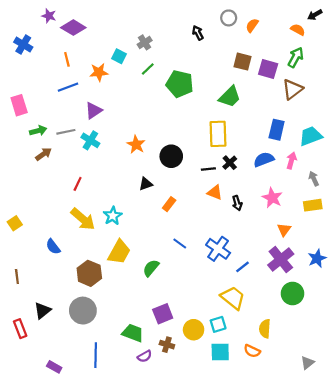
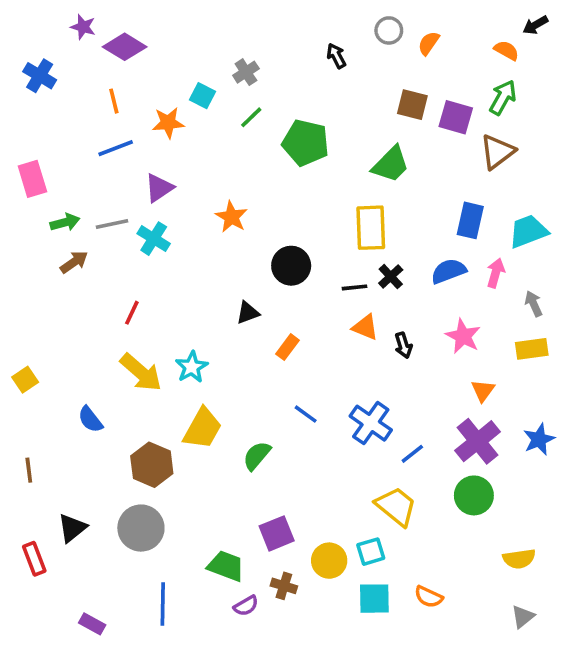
orange star: (136, 145) -> (231, 217), moved
green circle: (292, 294) -> (474, 495), moved
yellow semicircle: (265, 329) -> (519, 559), moved, turned -102

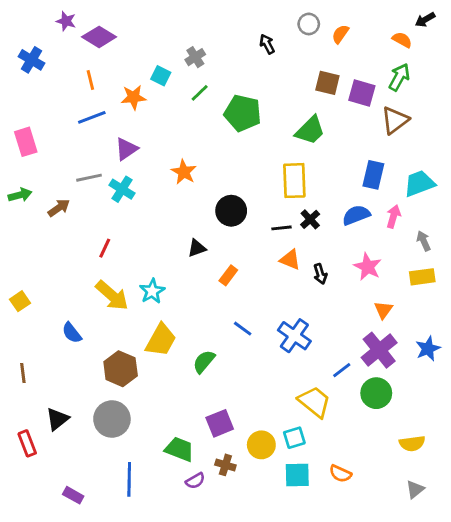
green arrow: (65, 222) -> (20, 195), moved
blue line: (412, 454) -> (342, 370), moved

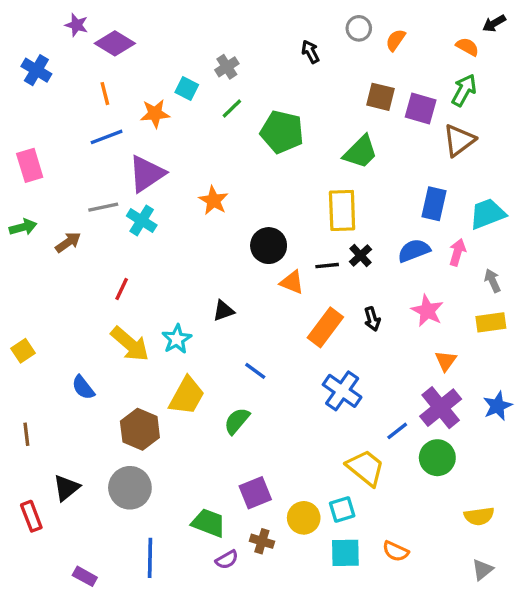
purple triangle: (126, 149) -> (147, 174), size x1.4
black triangle: (197, 248) -> (223, 311), moved
orange triangle: (290, 260) -> (292, 282), moved
orange rectangle: (228, 275) -> (325, 327), moved, size x1.6
blue line: (243, 329) -> (255, 371), moved

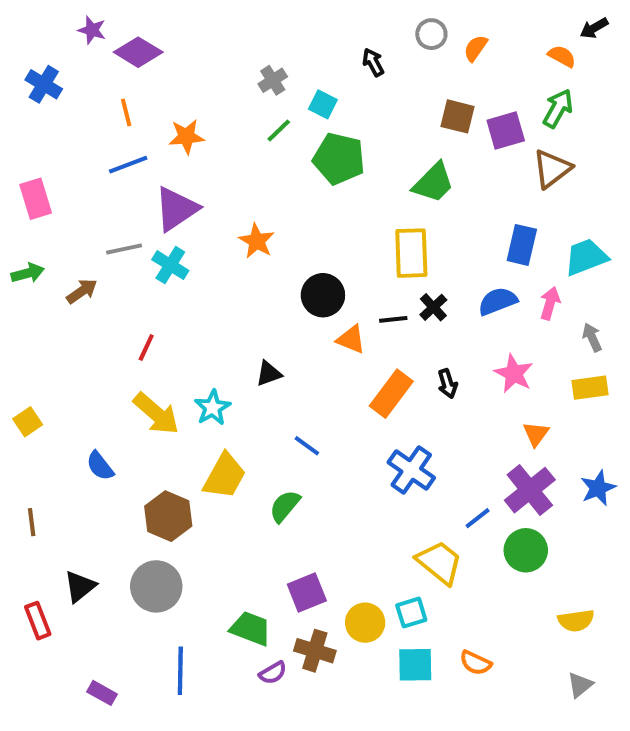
cyan square: (187, 88) -> (323, 104), moved
purple square: (421, 109) -> (506, 131), turned -32
brown cross: (262, 541) -> (315, 651), size x1.4

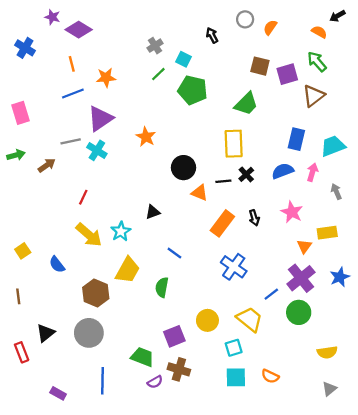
green arrow: (558, 108) -> (317, 62), turned -70
yellow rectangle: (590, 388) -> (327, 233), moved
yellow square: (28, 422) -> (23, 251), moved
green semicircle: (285, 506) -> (162, 287), turned -30
yellow circle: (365, 623) -> (207, 320), moved

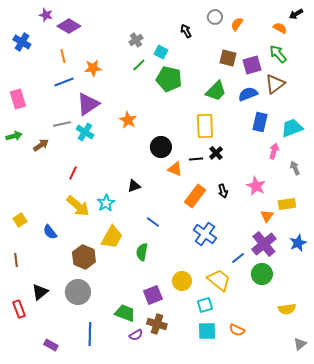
blue semicircle: (283, 171) -> (248, 94), moved
gray triangle: (329, 389) -> (300, 344), moved

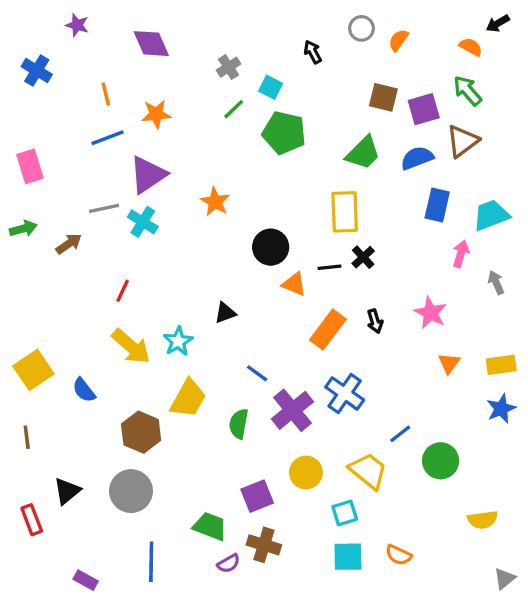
purple diamond: (69, 26) -> (151, 44), moved, turned 35
yellow rectangle: (287, 204) -> (501, 365), moved
yellow square: (20, 220) -> (33, 370), size x1.6
purple cross: (264, 244) -> (293, 410), moved

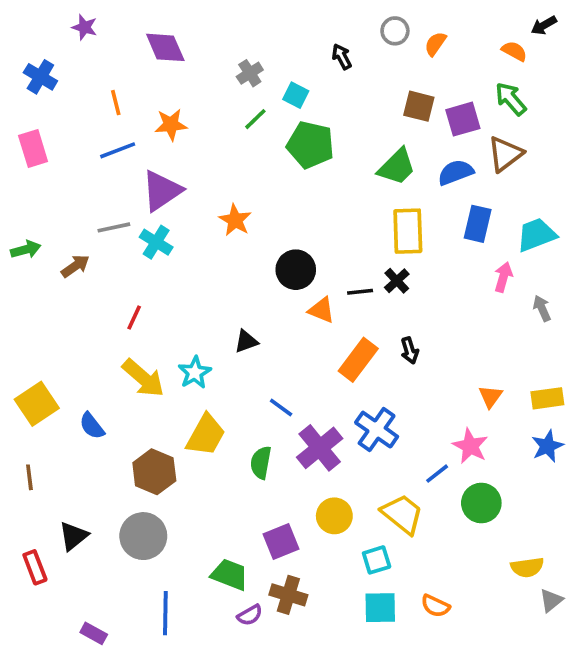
pink rectangle: (30, 166) -> (33, 148), moved
yellow rectangle: (345, 212) -> (408, 231), moved
pink star: (430, 313) -> (470, 446), moved
gray triangle: (504, 579) -> (551, 600), moved

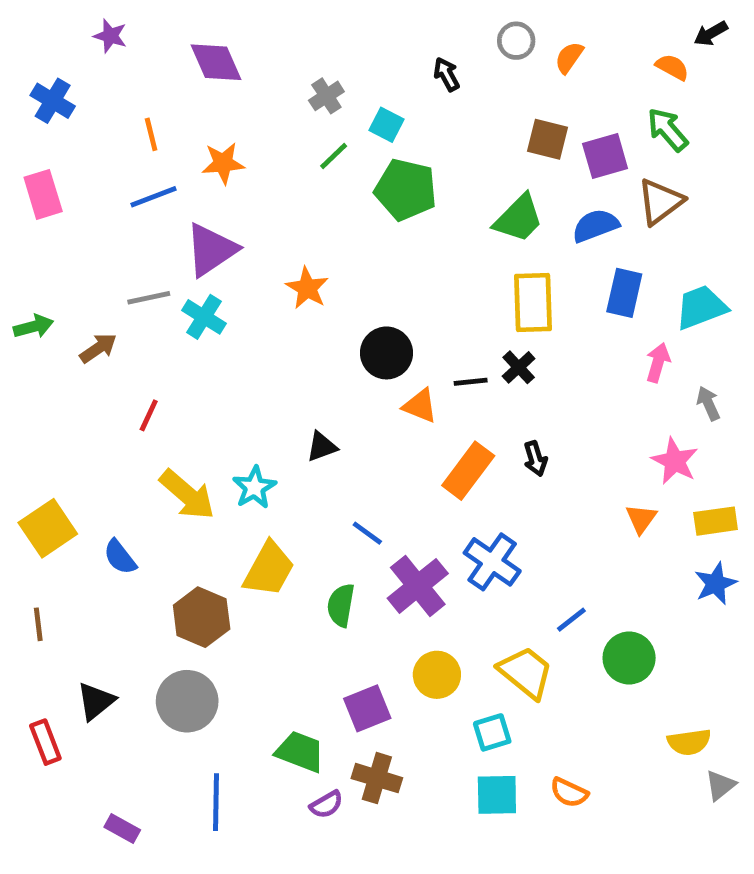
red line: (134, 317) -> (149, 415), moved
pink star: (470, 446) -> (675, 461), moved

